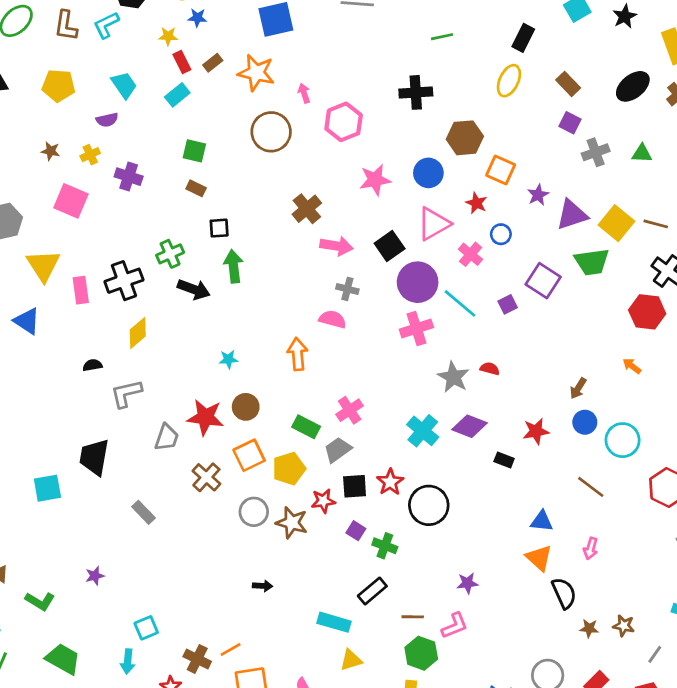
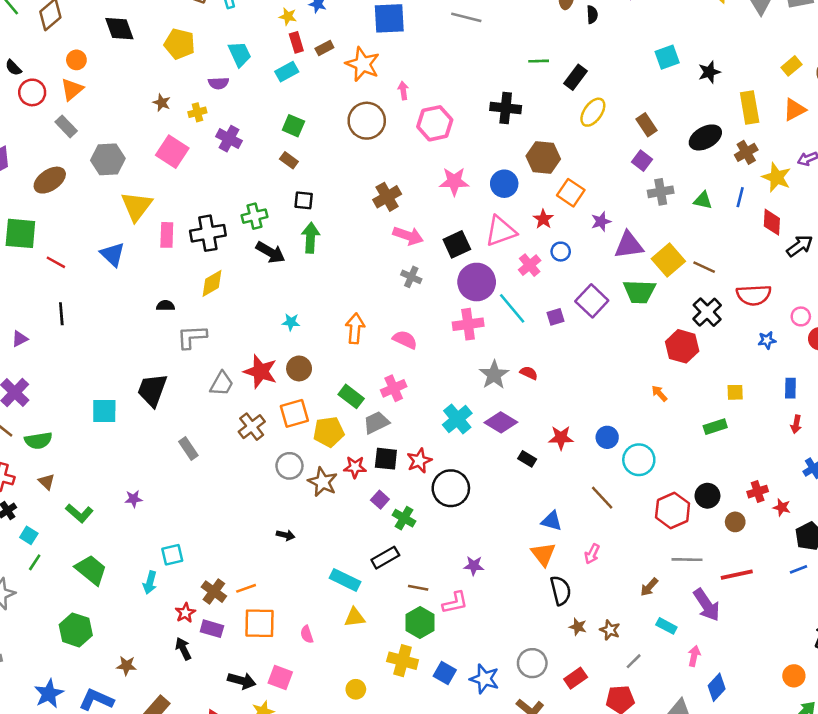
black rectangle: (523, 38) -> (576, 77), moved
pink semicircle: (333, 319) -> (405, 340), moved
brown arrow: (578, 388) -> (649, 587), moved

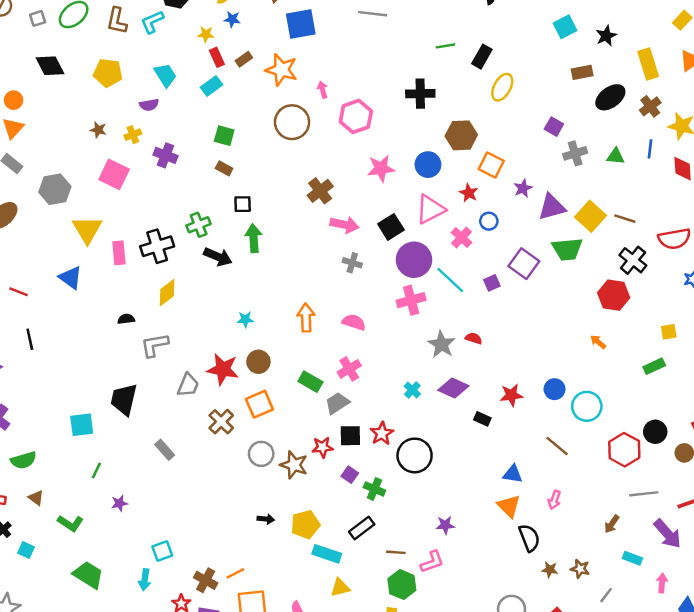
brown rectangle: (647, 125) -> (582, 72), moved, turned -60
cyan cross: (457, 419) -> (412, 390), size x0.6
yellow pentagon: (329, 432) -> (305, 524), moved
green line: (35, 562) -> (96, 471), moved

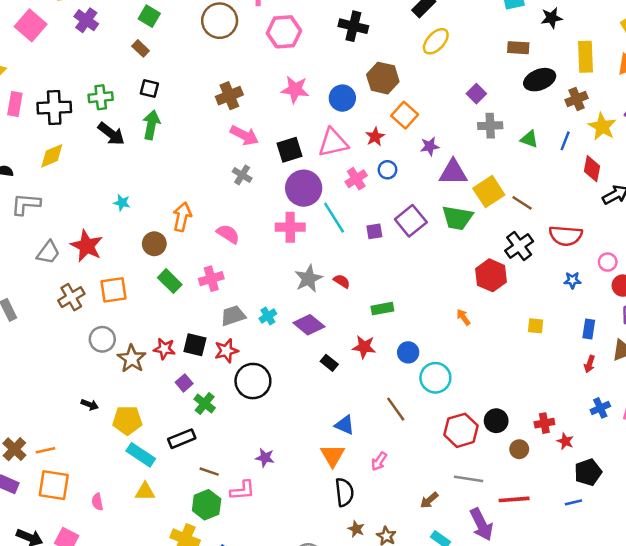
brown circle: (258, 362) -> (154, 244), moved
green rectangle: (654, 366) -> (382, 309), moved
gray trapezoid: (337, 403) -> (233, 316), moved

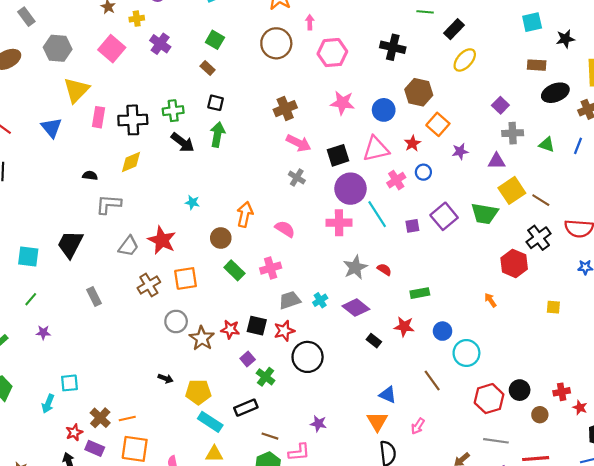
purple triangle: (453, 172) -> (497, 161), moved, size x0.7

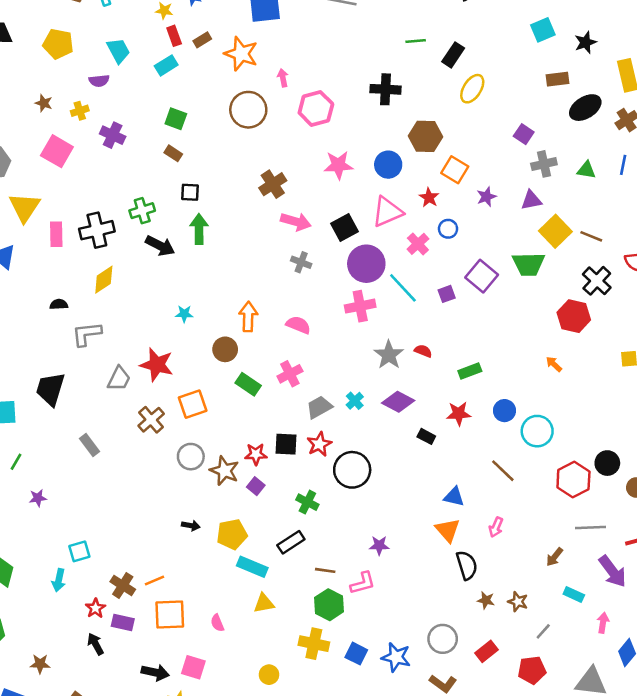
purple square: (248, 359) -> (256, 486), moved

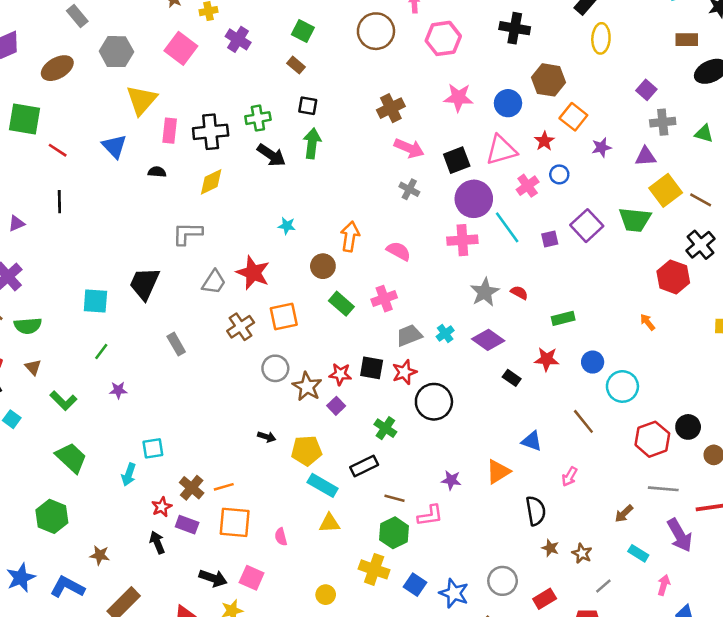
yellow ellipse: (472, 89) -> (601, 38), turned -36
black semicircle: (59, 304) -> (157, 172), moved
orange triangle: (448, 530) -> (498, 472), moved, turned 32

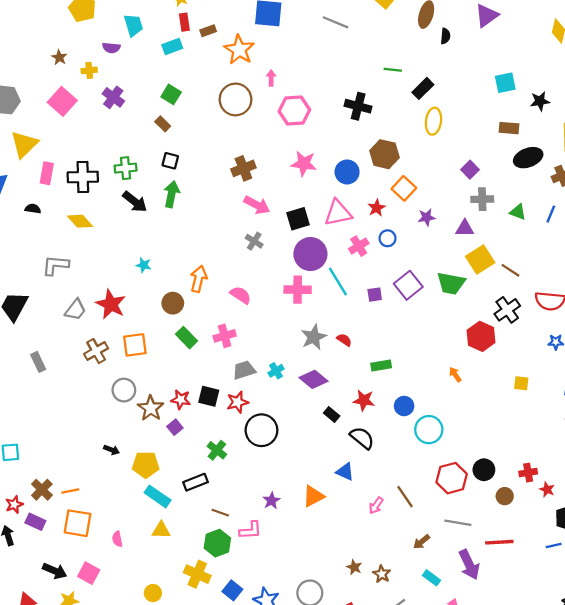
yellow diamond: (211, 182) -> (80, 221), turned 70
brown line: (583, 421) -> (405, 497), moved
purple star: (451, 480) -> (271, 501), turned 30
black semicircle: (536, 511) -> (362, 438), moved, turned -45

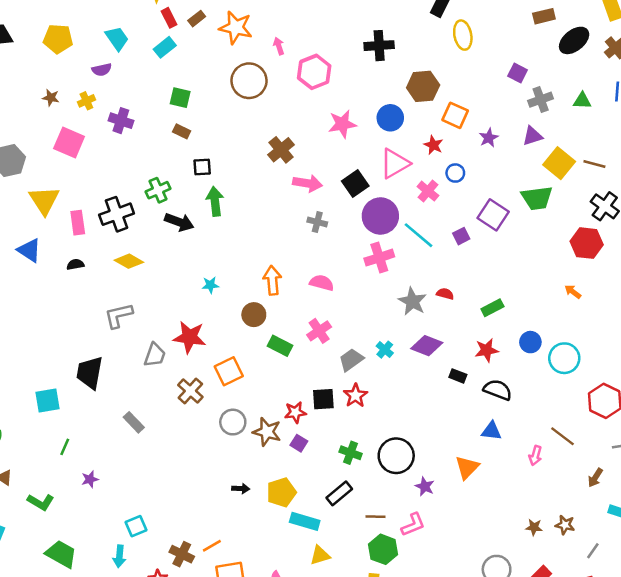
black circle: (261, 430) -> (396, 456), moved

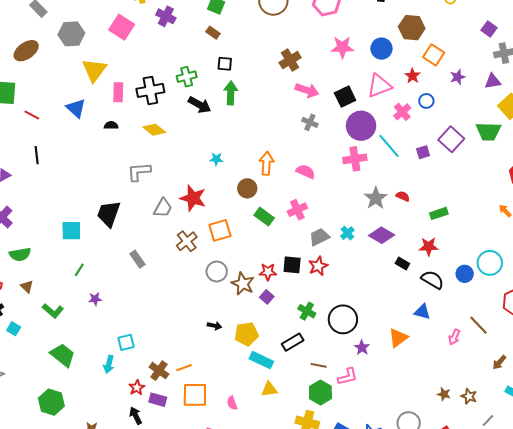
blue circle: (530, 342) -> (465, 274), moved

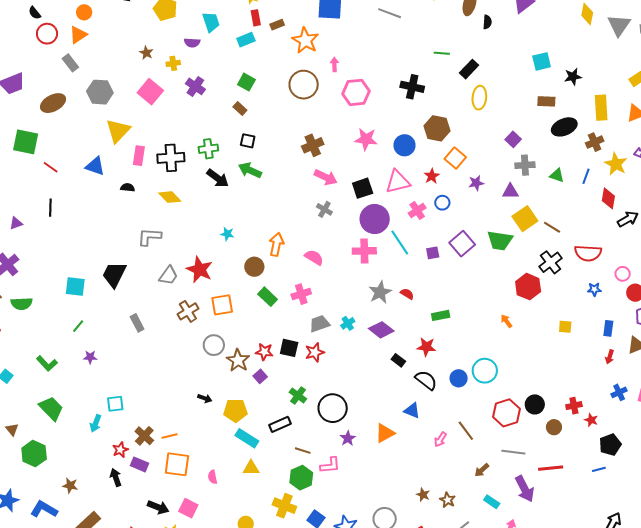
green arrow: (231, 93) -> (250, 170), turned -75
blue triangle: (76, 108) -> (95, 166), turned -30
brown triangle: (27, 287) -> (12, 429), moved

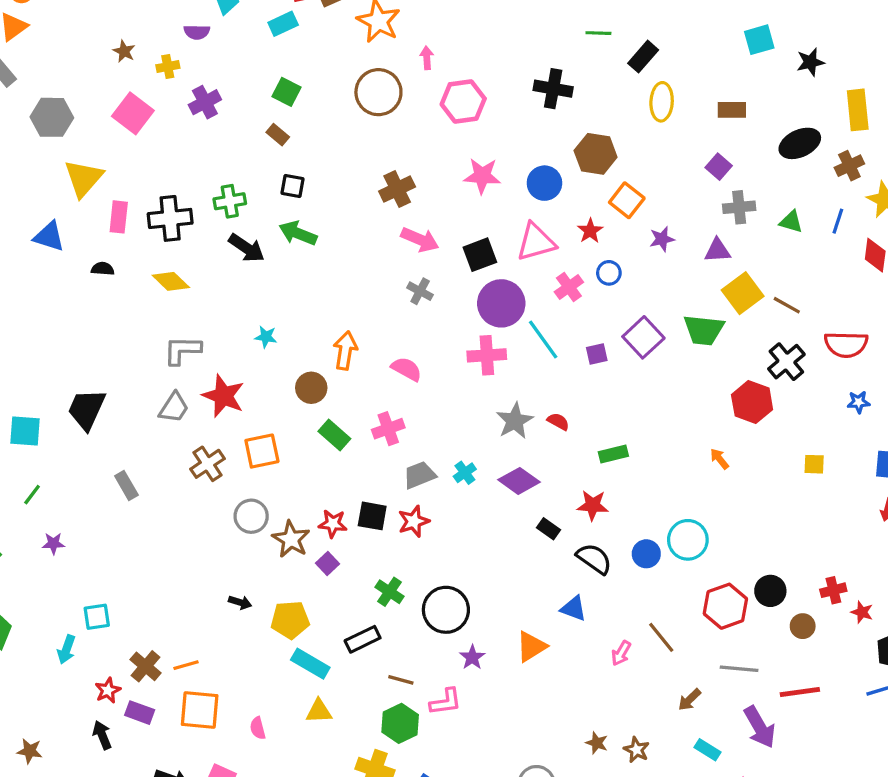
purple cross: (195, 86) -> (205, 102), turned 30
brown rectangle: (546, 101) -> (732, 110), moved
gray L-shape: (149, 237) -> (182, 350), moved

